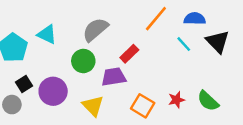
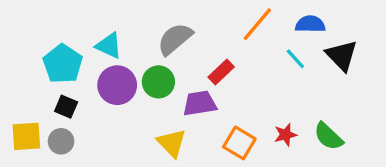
black square: (24, 84) -> (66, 107), moved, turned -35
purple circle: (53, 91) -> (117, 85), moved

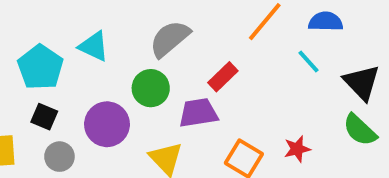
black triangle: (342, 55) -> (362, 82), moved
purple circle: (117, 85) -> (107, 124), moved
green semicircle: (328, 136) -> (360, 130), moved
gray circle: (61, 141) -> (59, 157), moved

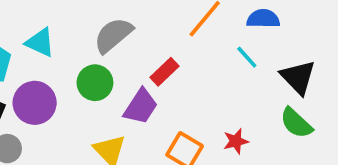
purple trapezoid: (198, 113) -> (141, 106), turned 132
purple circle: (107, 124) -> (35, 103), moved

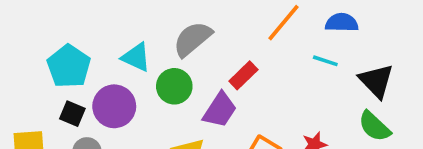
cyan triangle: (40, 42) -> (136, 57), moved
cyan line: (247, 57) -> (325, 61), turned -30

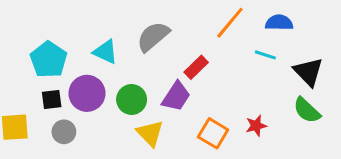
green circle: (174, 86) -> (132, 100), moved
black square: (72, 114) -> (52, 100), turned -30

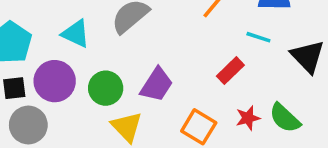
red rectangle: (196, 67) -> (230, 71), moved
green semicircle: (307, 110) -> (285, 118), moved
gray circle: (64, 132) -> (28, 125), size x1.4

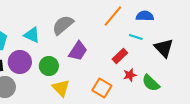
purple trapezoid: (157, 85) -> (78, 51), moved
red star: (248, 118) -> (130, 75), moved

